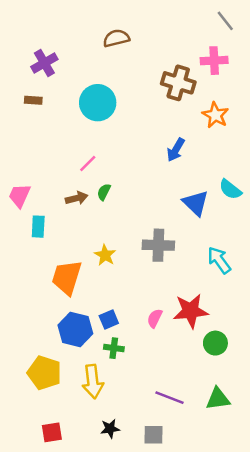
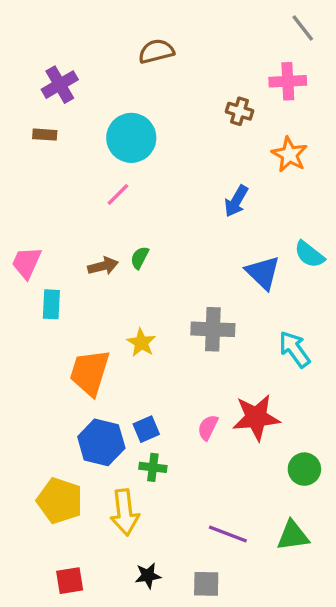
brown cross: (178, 83) -> (239, 111), size x0.6
pink line: (88, 163) -> (118, 194), moved
green circle: (215, 343) -> (304, 469), moved

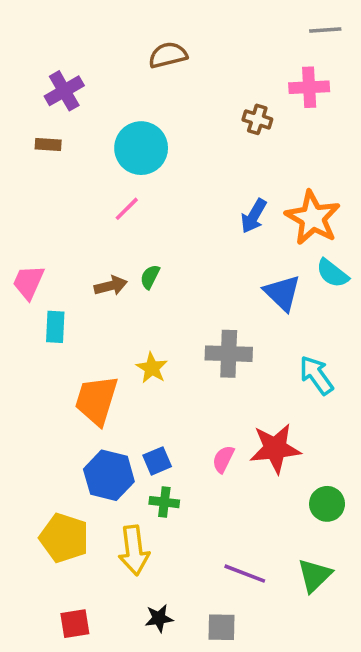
gray line: (303, 28) -> (325, 30), turned -56
orange star: (289, 154) -> (313, 218), moved, size x1.4
green triangle: (293, 536) -> (315, 575), turned -36

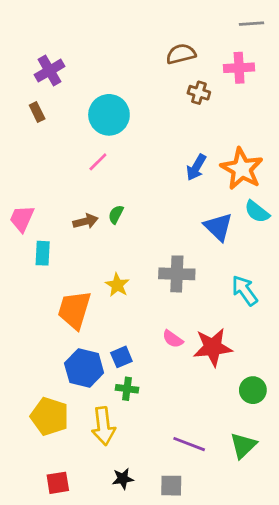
brown semicircle: (168, 55) -> (181, 54), moved
brown rectangle: (48, 144) -> (37, 112), turned 60
pink semicircle: (223, 459) -> (173, 339), moved, turned -80

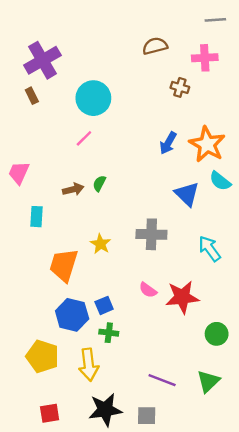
purple cross: (50, 71) -> (42, 60), size x1.4
brown cross: (199, 93) -> (180, 87), moved
pink trapezoid: (22, 219) -> (19, 173), moved
black star: (123, 479) -> (105, 410), size x1.8

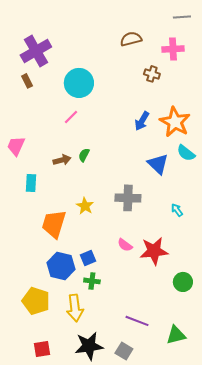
cyan arrow: (209, 249) -> (177, 210), size x0.6
green triangle: (208, 381) -> (176, 335), moved, turned 30
gray square: (147, 416) -> (124, 351), turned 30

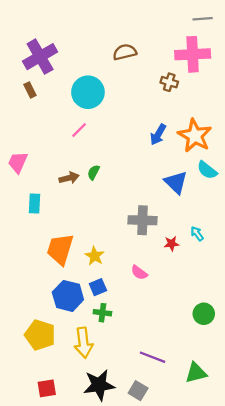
brown semicircle: (131, 39) -> (125, 52), moved
pink cross: (173, 49) -> (193, 54), size x1.4
yellow star: (85, 206) -> (95, 256), moved
red star: (154, 251) -> (171, 244), moved, size x0.5

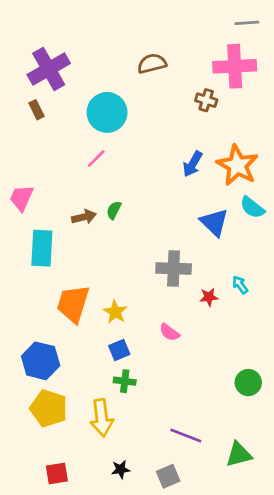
cyan rectangle: (34, 204) -> (42, 248), size x1.5
blue hexagon: (68, 296) -> (41, 361), moved
black star: (99, 385) -> (121, 469), size x0.5
gray square: (138, 391) -> (168, 476), turned 36

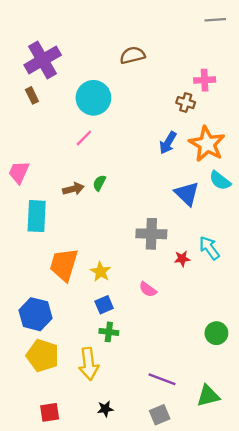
pink cross: (235, 66) -> (205, 80), moved, size x0.6
brown cross: (206, 100) -> (186, 103), moved
cyan arrow: (240, 285) -> (209, 248), size x1.5
gray square: (168, 476) -> (160, 415), moved

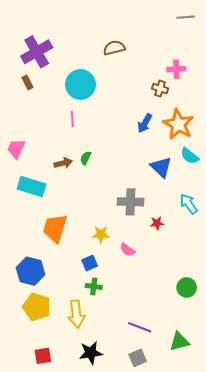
pink line: (84, 138) -> (72, 119), turned -49
cyan rectangle: (37, 216) -> (32, 186), turned -76
cyan arrow: (209, 248) -> (189, 204), moved
yellow star: (101, 272) -> (101, 234), moved, turned -30
black star: (105, 409) -> (91, 353), size x1.6

